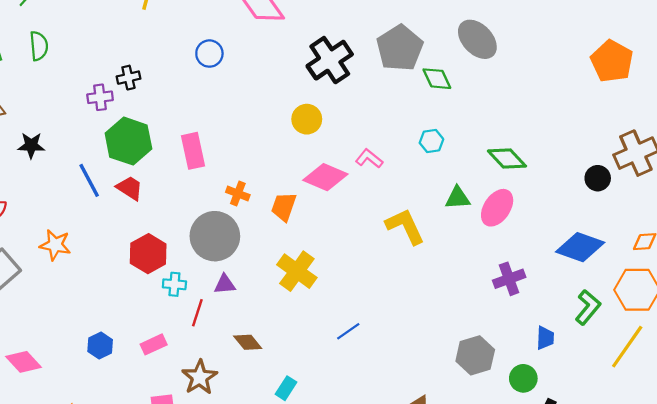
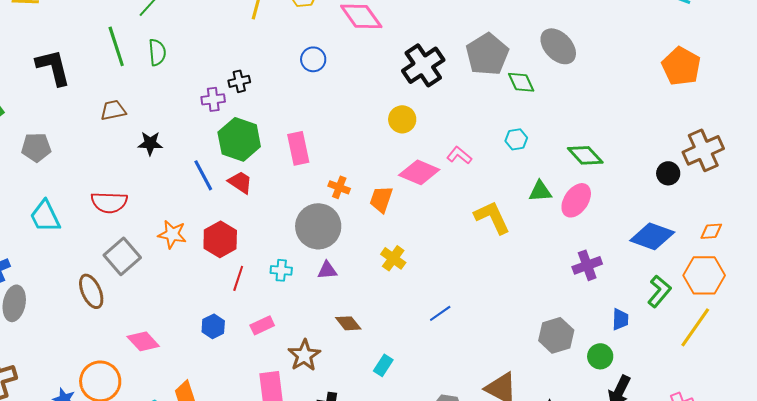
red hexagon: (148, 254) -> (220, 239), moved
yellow cross: (297, 271) -> (393, 258), size x0.7
red line: (197, 313) -> (238, 278), moved

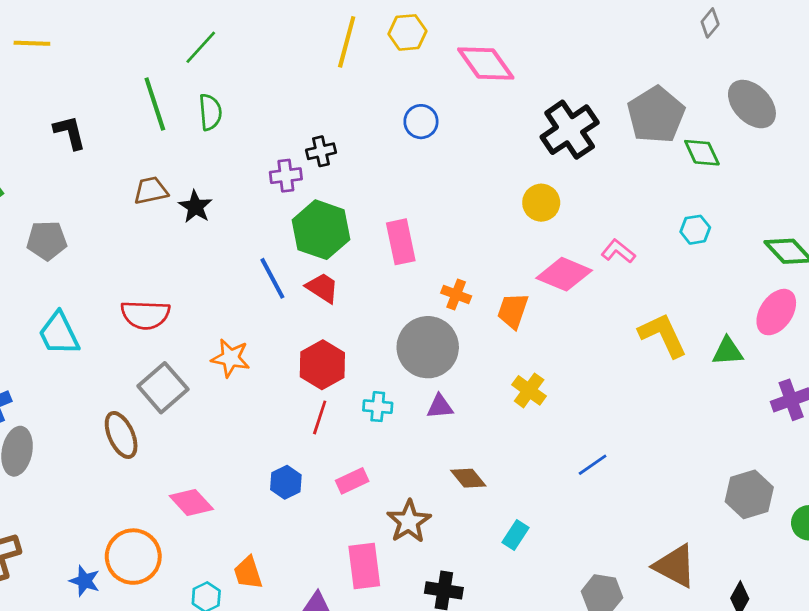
black L-shape: (53, 67) -> (70, 132), size x0.7
black star: (150, 143) -> (195, 207), moved, turned 30
green triangle: (540, 191) -> (728, 351), moved
red hexagon: (220, 239) -> (322, 365), moved

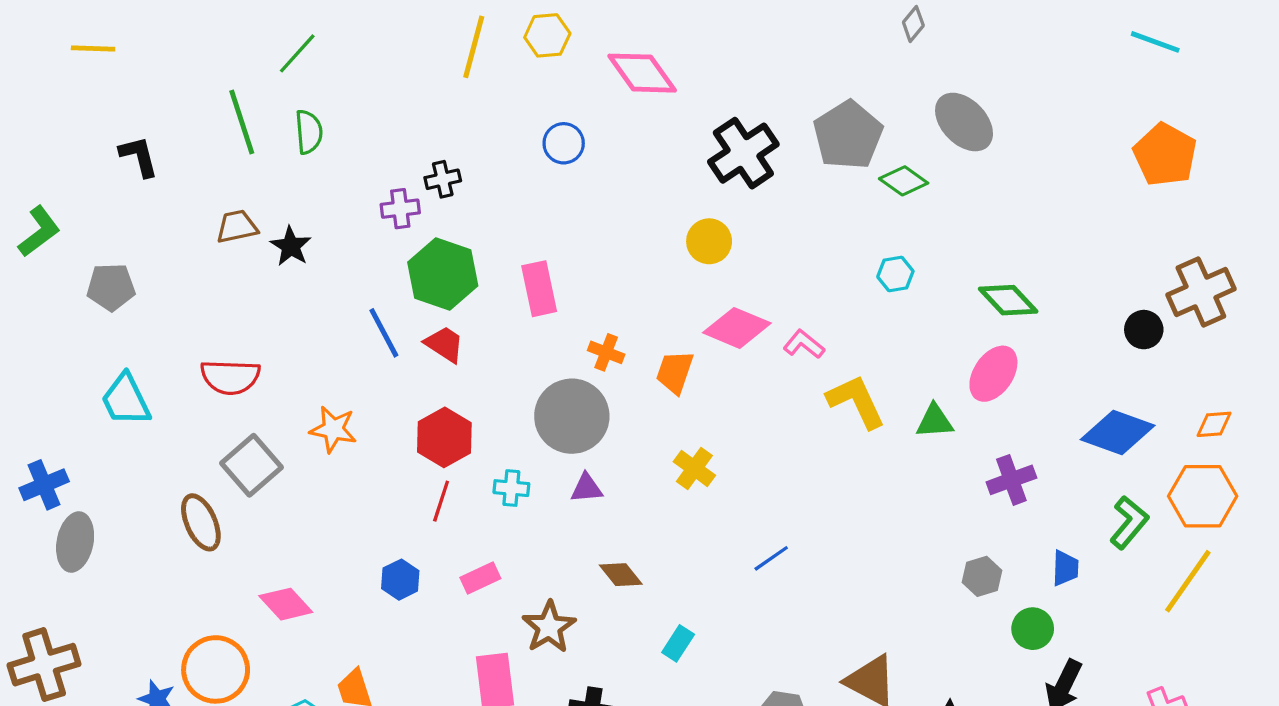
green diamond: (702, 153) -> (904, 181), turned -30
pink L-shape: (618, 251) -> (804, 344), moved
gray hexagon: (749, 494) -> (982, 576), moved, size x0.7

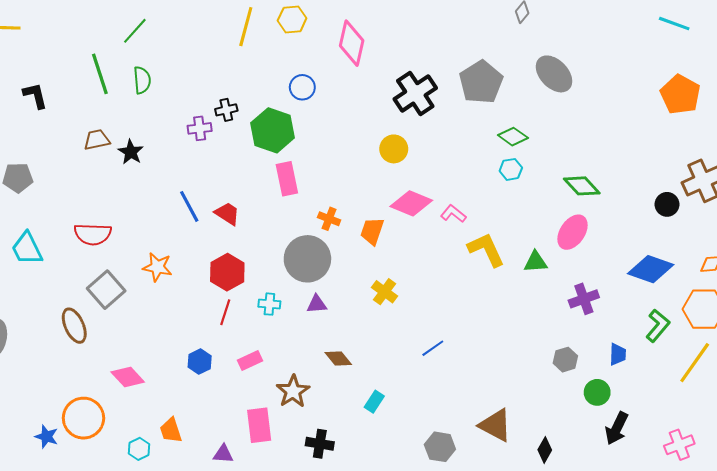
pink diamond: (642, 73) -> (352, 43), turned 48
green diamond: (904, 181) -> (513, 137), moved
green hexagon: (443, 274) -> (273, 130), moved

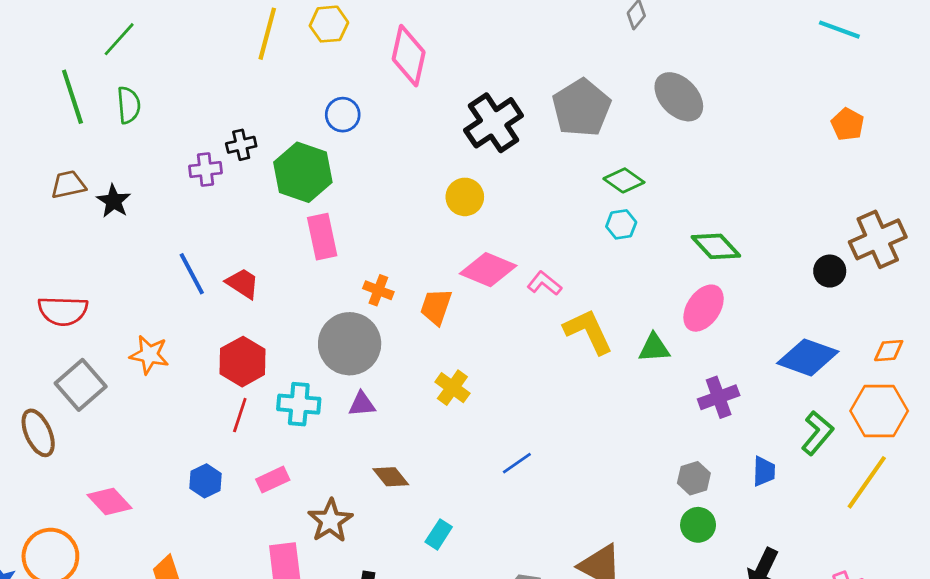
orange pentagon: (680, 94) -> (848, 124), size x0.6
cyan cross: (269, 304) -> (299, 404), size x1.4
green circle: (597, 392) -> (698, 525), moved

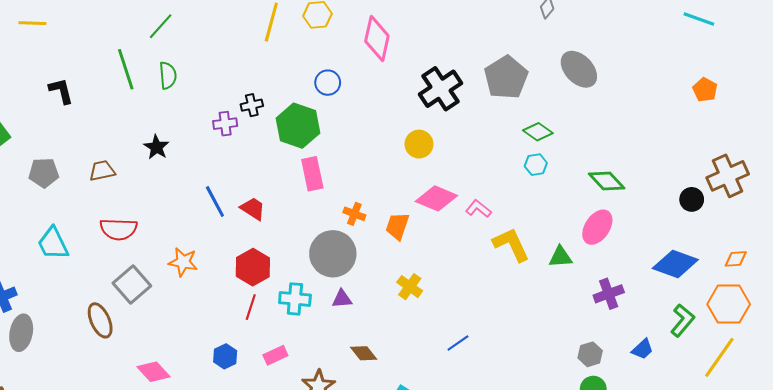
brown trapezoid: (68, 185) -> (102, 171), moved
blue trapezoid: (764, 471) -> (642, 349), turned 45

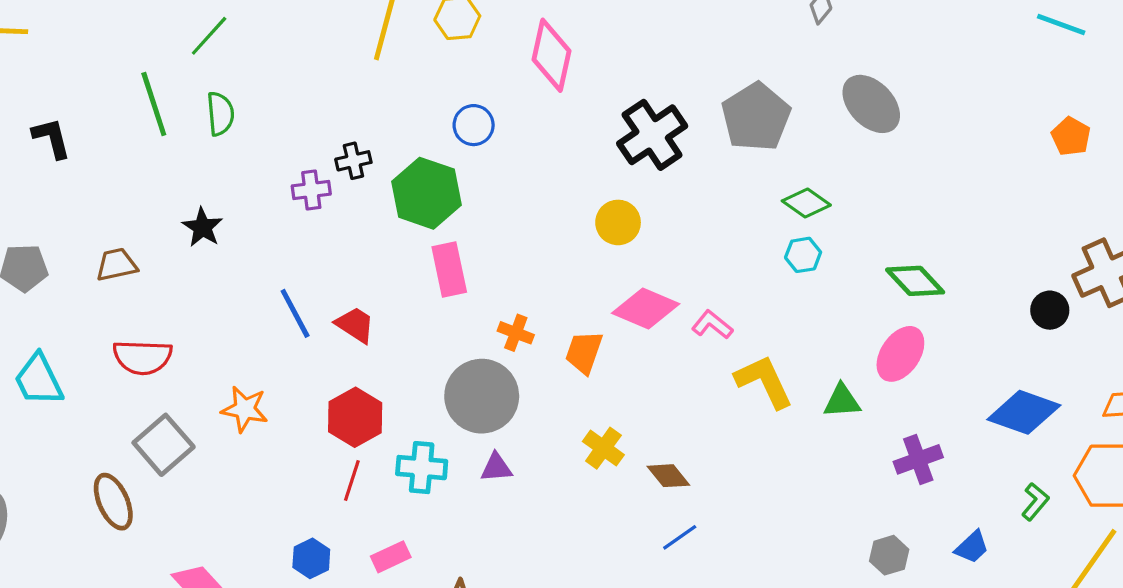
green L-shape: (682, 320) -> (1035, 502), size x0.7
brown diamond: (364, 353) -> (668, 476), moved

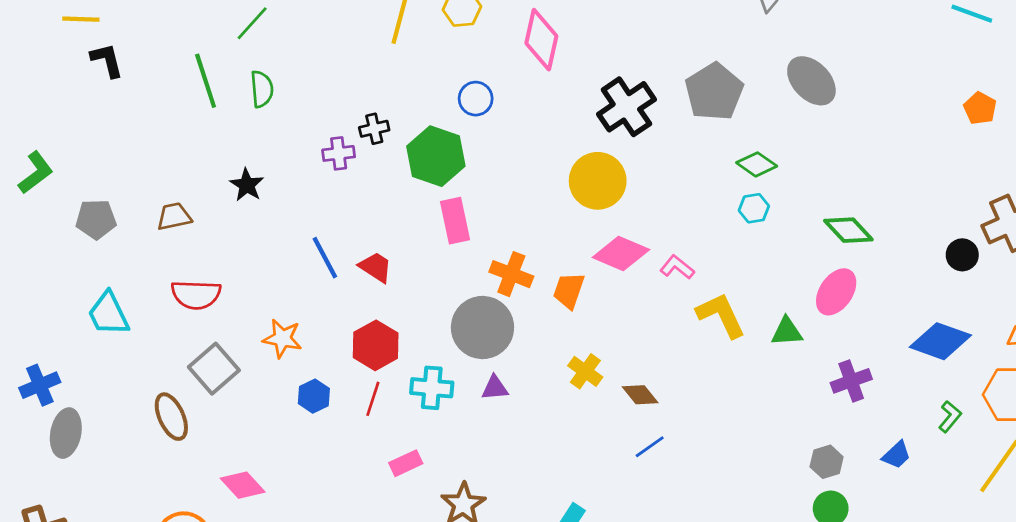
black L-shape: (52, 138) -> (107, 60), moved
yellow circle: (618, 222) -> (598, 181), size x1.5
orange cross: (516, 333) -> (511, 274), size x1.4
blue hexagon: (311, 558) -> (314, 396), moved

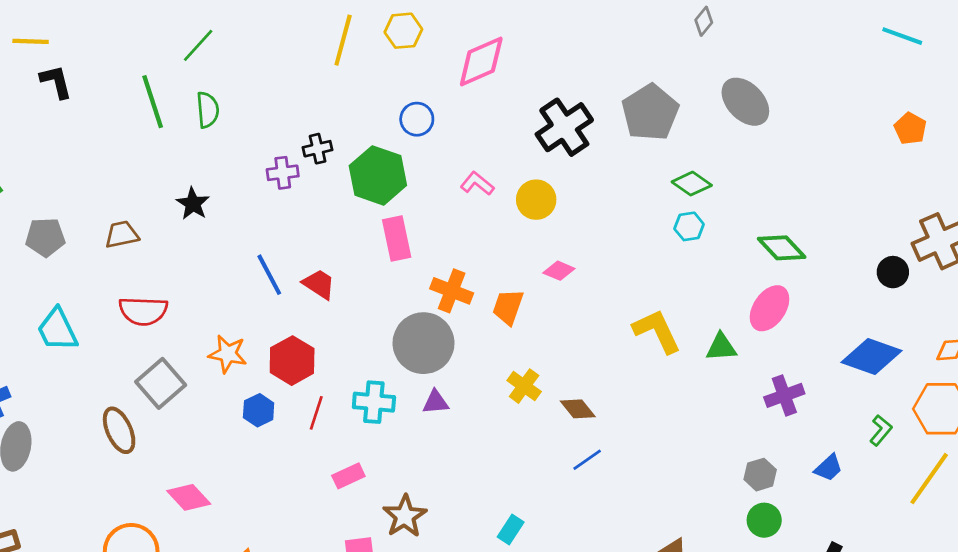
pink diamond: (541, 40) -> (481, 61), turned 54
yellow circle: (598, 181) -> (536, 200), size x0.7
pink diamond: (621, 253) -> (559, 271), size x0.6
pink L-shape: (677, 267) -> (477, 184), moved
red hexagon: (376, 345) -> (292, 361), moved

